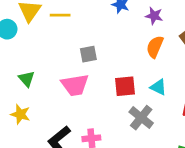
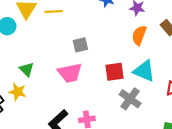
cyan triangle: (158, 87) -> (144, 71), size x1.5
yellow star: (20, 114) -> (17, 92), moved

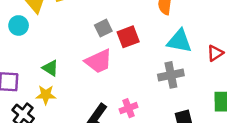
red square: (114, 72) -> (128, 37), moved
gray cross: (130, 99) -> (171, 75), turned -35

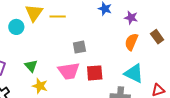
red square: (128, 37) -> (95, 73), moved
yellow star: (46, 95) -> (40, 86), moved

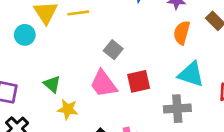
gray square: (79, 47) -> (113, 50), turned -32
pink trapezoid: (69, 71) -> (103, 84), turned 70

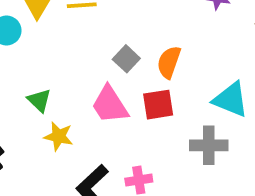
orange semicircle: (182, 33) -> (169, 62), moved

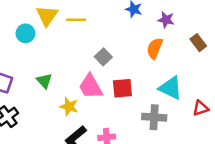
orange semicircle: (169, 62) -> (155, 48), moved
yellow star: (59, 136) -> (69, 107), moved

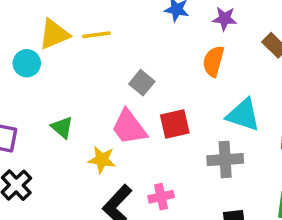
yellow triangle: (47, 16) -> (54, 34), turned 40

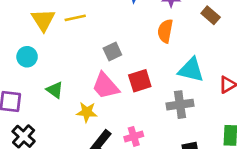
yellow triangle: (54, 34) -> (43, 20), turned -35
cyan circle: (27, 63) -> (27, 57), moved
gray square: (142, 83) -> (112, 51), turned 30

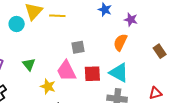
brown rectangle: (211, 15) -> (160, 51), moved
cyan circle: (27, 57) -> (17, 24), moved
cyan triangle: (191, 70) -> (119, 73), moved

